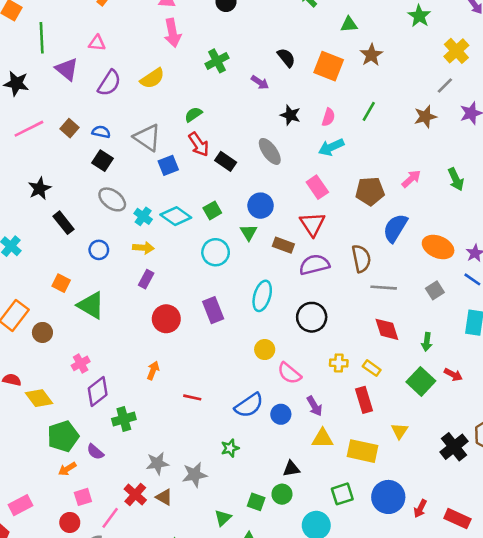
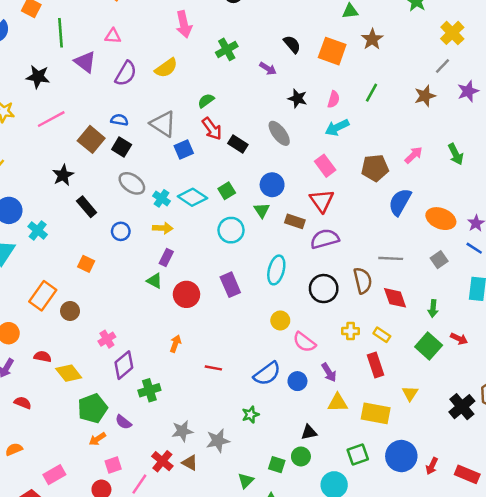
brown square: (70, 128) -> (91, 139), moved, size x1.5
brown semicircle: (361, 258) -> (363, 281), moved
green triangle: (91, 305) -> (154, 281), moved, size x0.6

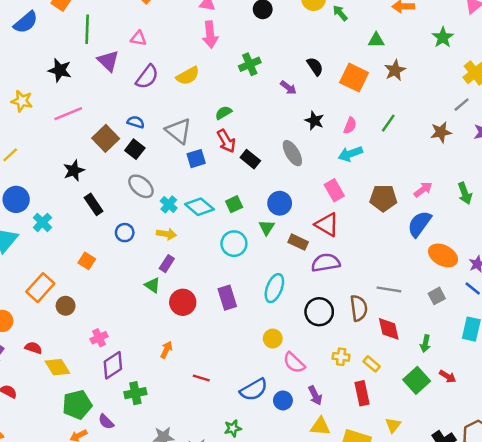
red triangle: (322, 201) -> (327, 225), turned -30
blue semicircle: (400, 202) -> (419, 224), moved

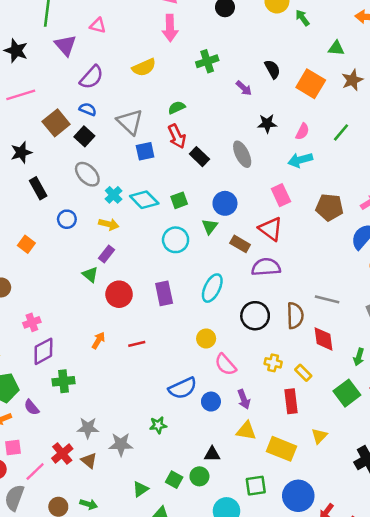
purple semicircle: (147, 77) -> (92, 77), moved
black star: (314, 121) -> (267, 123), turned -30
red line: (201, 378) -> (137, 344), moved, turned -35

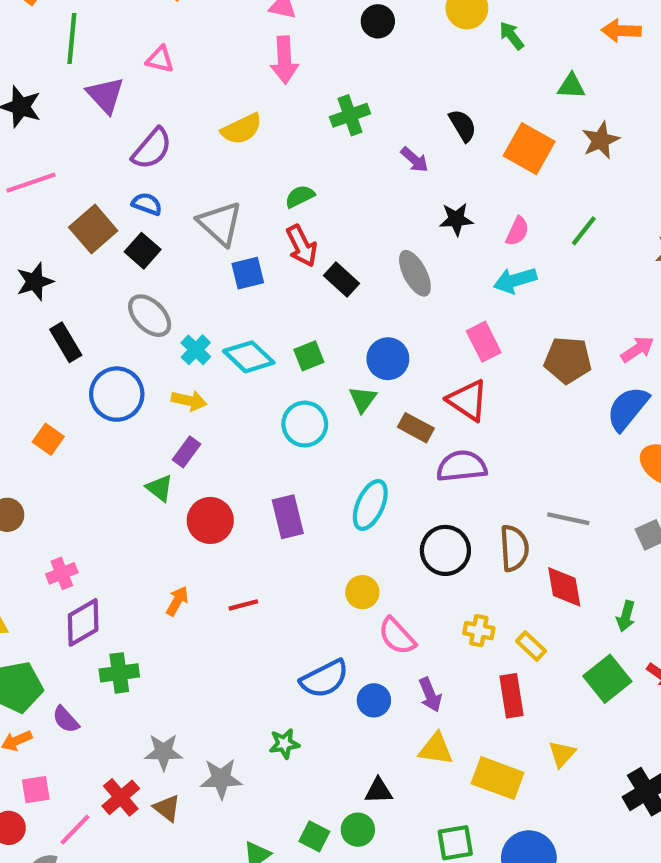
blue circle: (67, 219) -> (117, 394), size x1.6

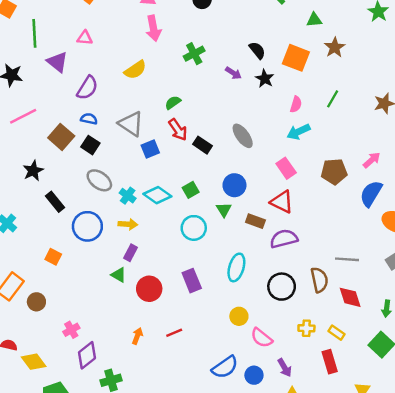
black star: (456, 219) -> (265, 79), moved, turned -30

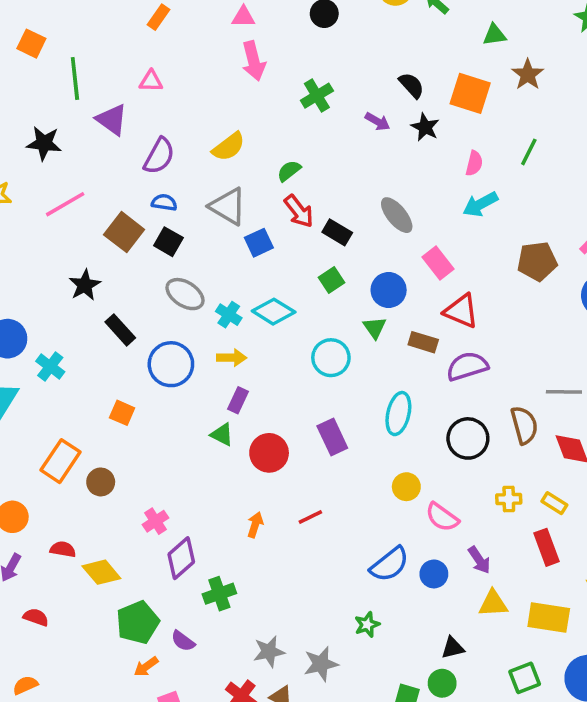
yellow semicircle: (135, 70) -> (229, 147), moved
pink rectangle: (286, 168) -> (438, 263), moved
green square: (191, 190) -> (332, 280), moved

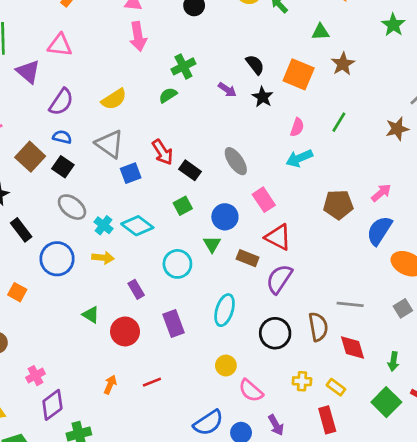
pink triangle: (151, 81) -> (60, 45), size x1.4
green semicircle: (289, 171) -> (168, 95), moved
purple semicircle: (467, 366) -> (279, 279), turned -44
purple rectangle: (238, 400) -> (136, 289), moved, turned -60

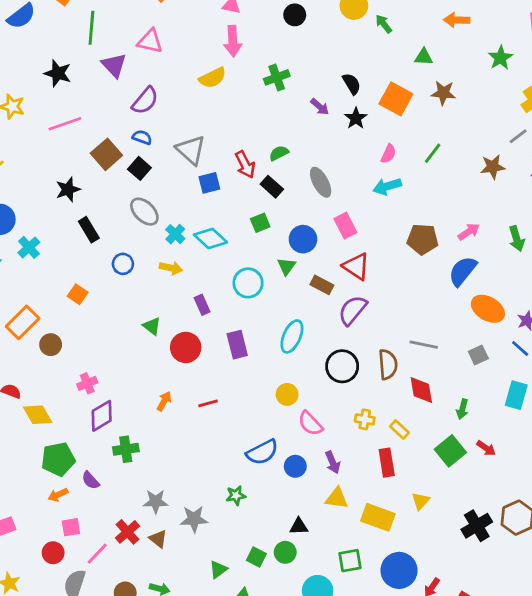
brown star: (343, 64) -> (443, 93), turned 30
green semicircle: (168, 95) -> (279, 153), moved
yellow semicircle: (114, 99) -> (213, 78), moved
blue circle: (57, 259) -> (123, 264), size x0.6

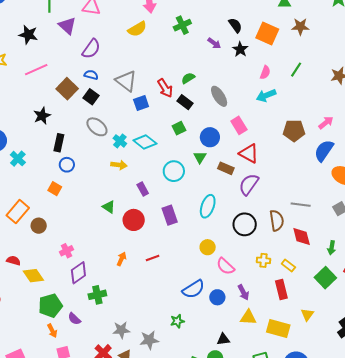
black rectangle: (89, 230) -> (59, 143), turned 48
blue circle: (123, 264) -> (67, 165), moved
orange arrow: (58, 495) -> (52, 331), turned -88

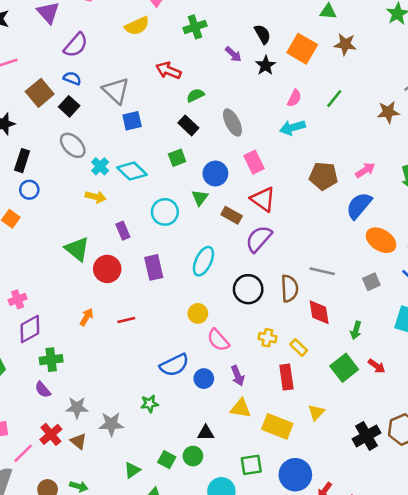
red arrow: (165, 88) -> (168, 71), moved, turned 138
green triangle: (109, 207) -> (77, 249), size x1.5
purple semicircle: (74, 319) -> (43, 390), moved

